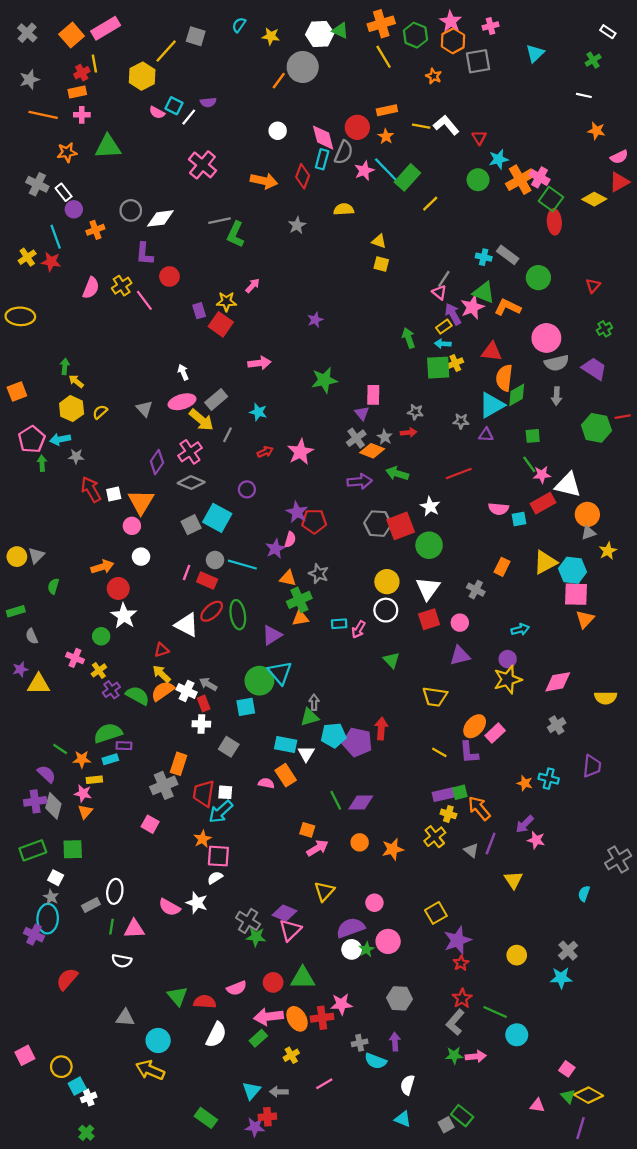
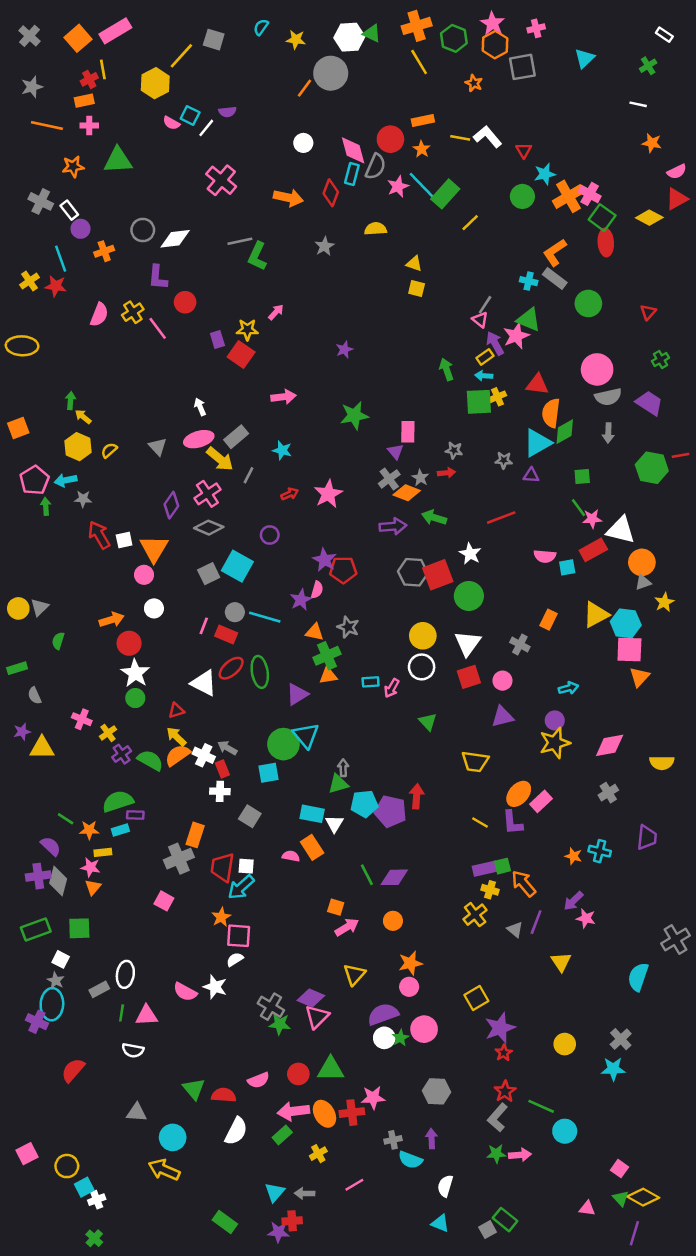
orange L-shape: (508, 307) -> (555, 252), moved, turned -60
green circle: (101, 636) -> (135, 698), moved
orange star: (393, 849) -> (410, 963), moved
cyan semicircle: (584, 894) -> (638, 977), size x1.6

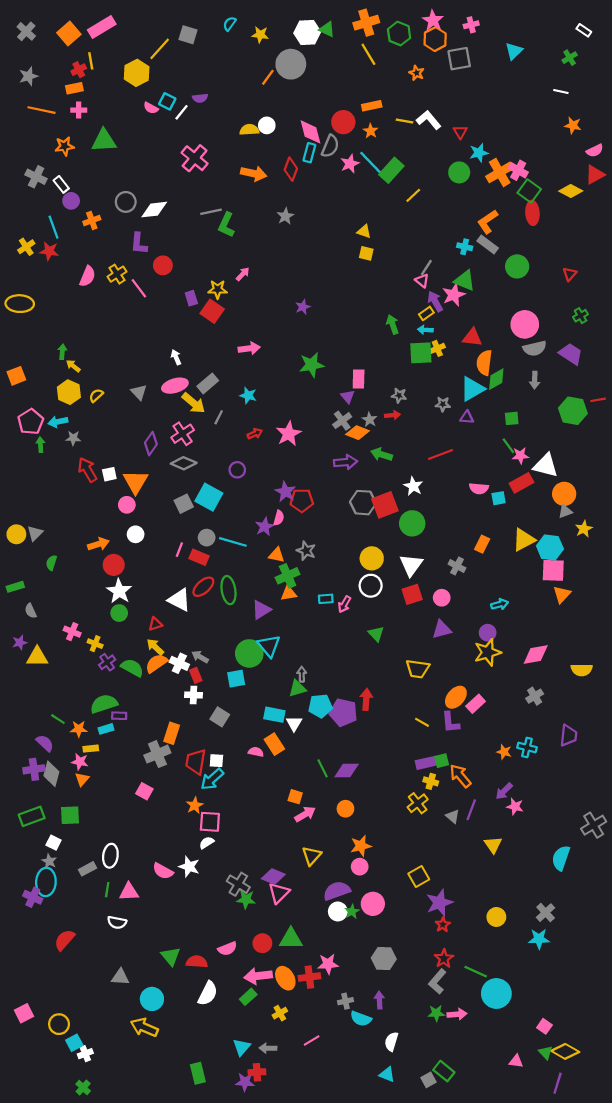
yellow semicircle: (376, 229) -> (249, 130), moved
yellow cross: (108, 733) -> (95, 644), turned -32
cyan circle: (565, 1131) -> (496, 993), size x1.4
green rectangle: (225, 1222) -> (198, 1073), turned 40

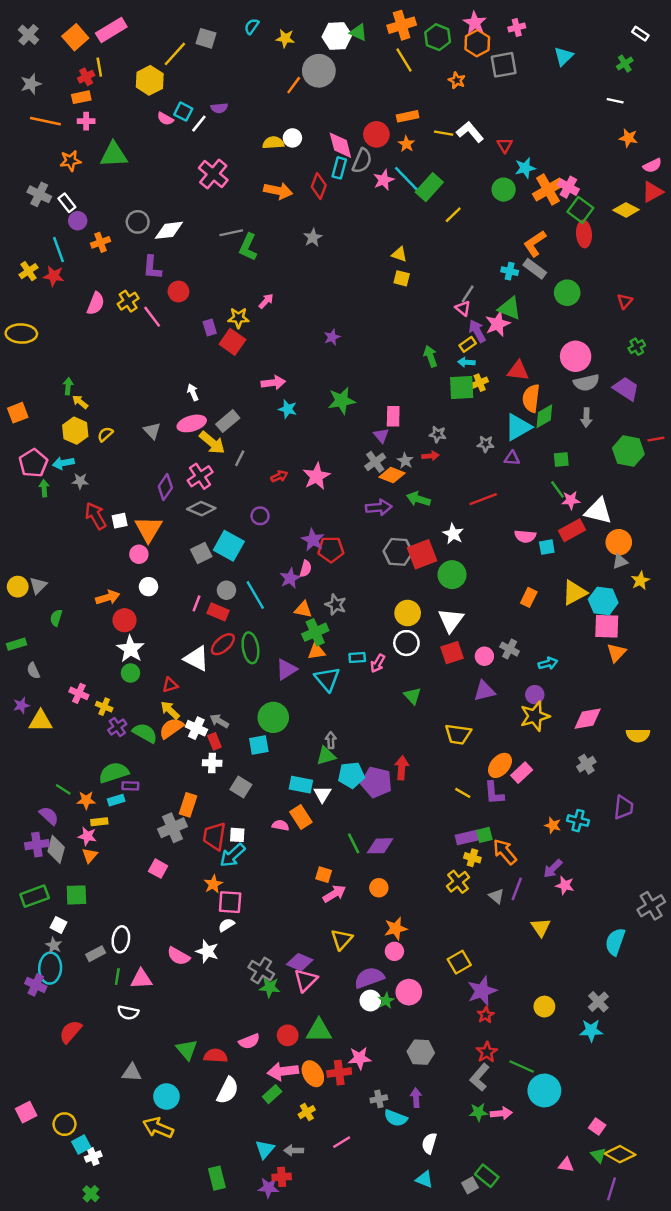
cyan star: (248, 395) -> (288, 409), moved
cyan line: (233, 542) -> (255, 595), turned 44
gray cross: (457, 566) -> (510, 649), moved
cyan triangle: (269, 646) -> (327, 679), moved

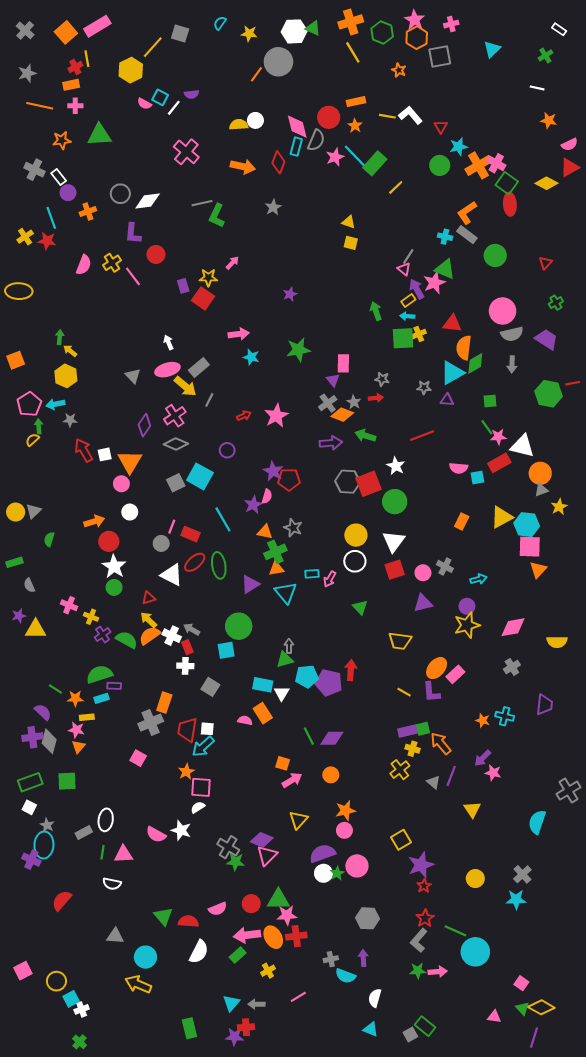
yellow semicircle: (105, 434) -> (32, 440), moved
gray circle: (226, 590) -> (161, 543), moved
white square: (59, 925) -> (29, 807), moved
pink star: (360, 1058) -> (287, 915), moved

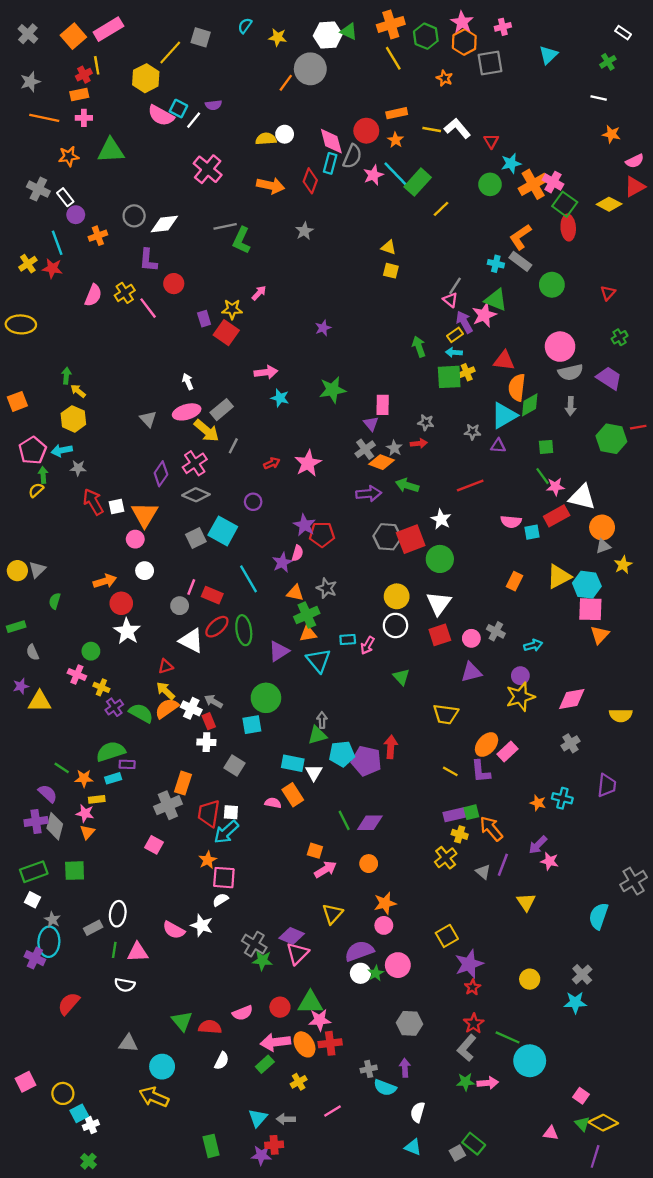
pink semicircle: (144, 104) -> (161, 116), size x1.6
green circle: (114, 587) -> (91, 651), moved
white semicircle: (199, 952) -> (222, 1061), size x0.7

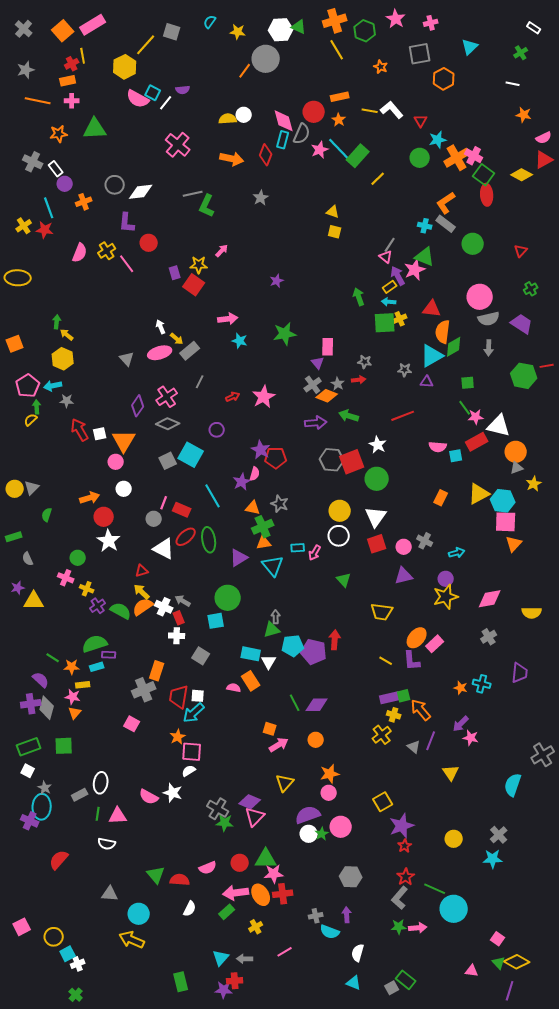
orange hexagon: (464, 42) -> (444, 79), moved
yellow arrow: (206, 431) -> (177, 339), moved, size x0.6

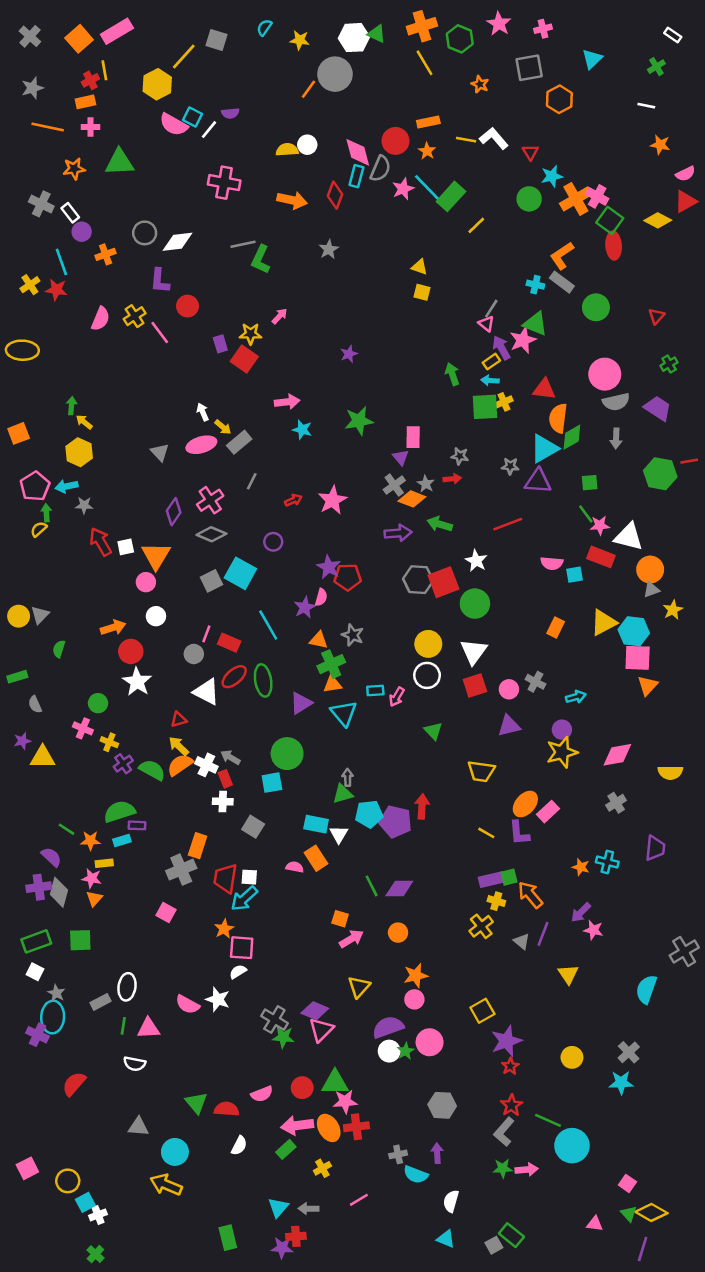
pink cross: (178, 145) -> (224, 183), turned -30
purple triangle: (427, 382) -> (538, 481), size x1.6
red rectangle: (477, 442) -> (601, 557), turned 50

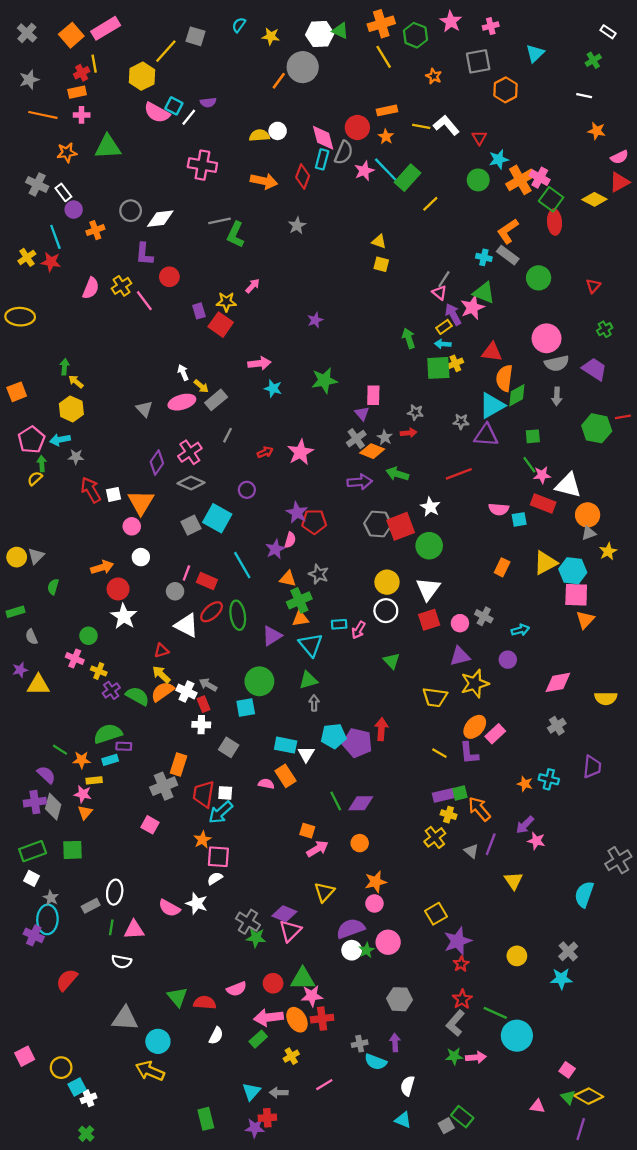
yellow star: (562, 752) -> (475, 684), moved
green triangle: (343, 794) -> (308, 680), moved
gray triangle: (138, 1127) -> (125, 1019), size x1.4

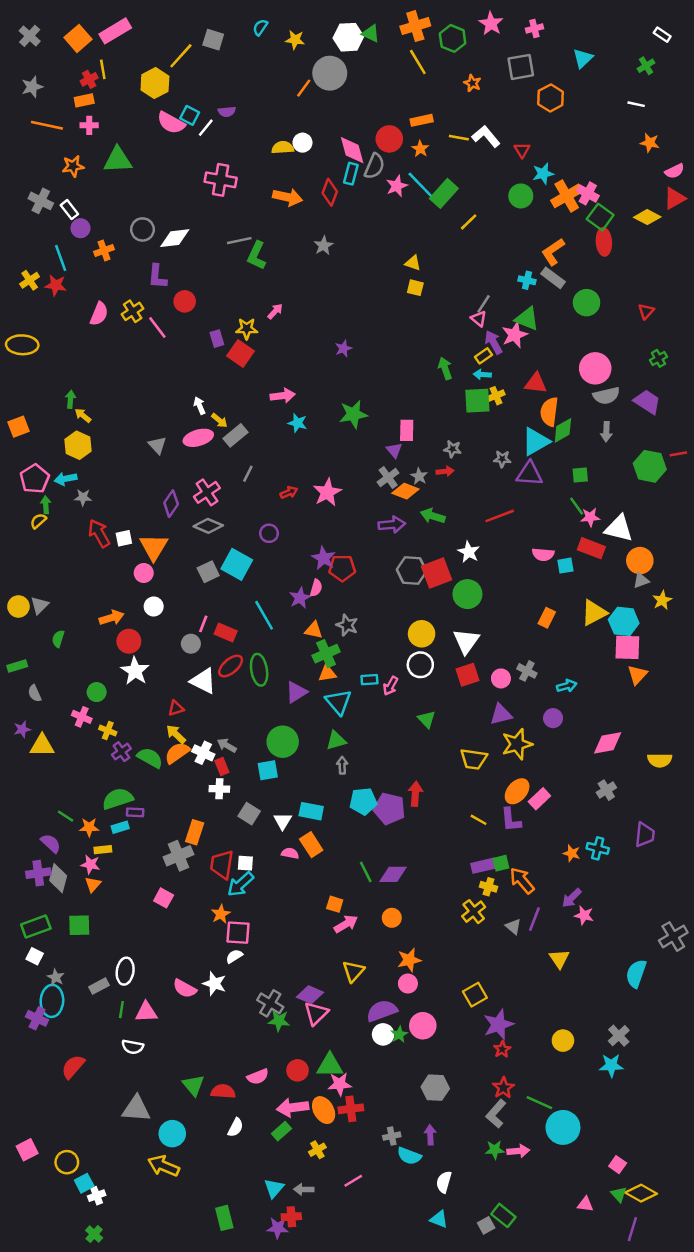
white triangle: (306, 754) -> (283, 821), moved

